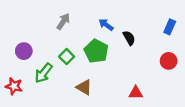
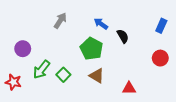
green square: (67, 57) -> (63, 75), moved
brown triangle: (84, 87) -> (97, 76), moved

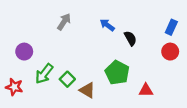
green pentagon: (91, 49) -> (117, 73), moved
red circle: (160, 58) -> (170, 52), moved
brown triangle: (97, 76) -> (87, 90), moved
red triangle: (129, 88) -> (146, 90), moved

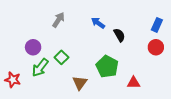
purple circle: (24, 52) -> (33, 47), moved
green square: (67, 79) -> (61, 57), moved
brown triangle: (87, 90) -> (80, 83), turned 35

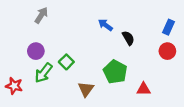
gray arrow: (58, 20) -> (41, 15), moved

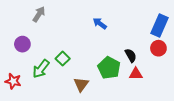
blue rectangle: (168, 27) -> (160, 26), size x1.5
black semicircle: (128, 38) -> (131, 55), moved
purple circle: (36, 51) -> (22, 44), moved
red triangle: (143, 89) -> (136, 74), moved

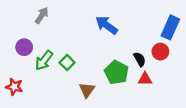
blue arrow: (100, 23) -> (107, 25), size x1.5
red circle: (158, 48) -> (160, 52), moved
green arrow: (41, 69) -> (44, 60), moved

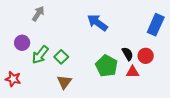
red circle: (160, 52) -> (146, 56), moved
brown triangle: (87, 90) -> (64, 82), moved

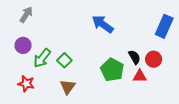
gray arrow: (38, 14) -> (26, 15), moved
red star: (13, 79) -> (26, 84), moved

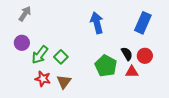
blue arrow: (103, 24) -> (97, 23), turned 40
blue rectangle: (164, 26) -> (143, 23), moved
red star: (26, 84) -> (43, 79), moved

